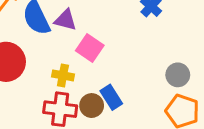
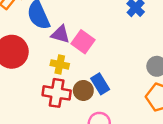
purple triangle: (66, 20) -> (60, 34), moved

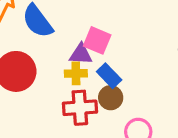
purple triangle: (60, 34) -> (81, 54), moved
blue rectangle: (100, 84) -> (109, 76), moved

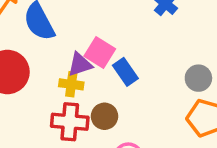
purple triangle: (81, 54) -> (80, 65), turned -30
blue rectangle: (109, 76) -> (125, 72), moved

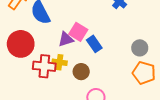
yellow cross: (71, 84) -> (60, 62), moved
red cross: (70, 122) -> (44, 66), moved

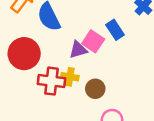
blue rectangle: (94, 44) -> (115, 30), moved

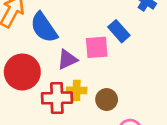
pink square: (93, 41) -> (97, 47), turned -30
purple triangle: (78, 50) -> (67, 59), moved

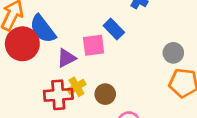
red circle: (22, 72) -> (22, 44), moved
yellow cross: (77, 90) -> (76, 87), turned -30

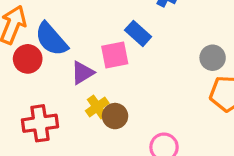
red circle: (22, 44) -> (28, 59), size x0.7
brown circle: (105, 94) -> (115, 116), moved
red cross: (58, 95) -> (40, 123), moved

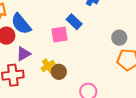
purple triangle: (82, 73) -> (23, 54), moved

